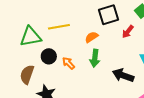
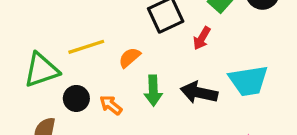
orange semicircle: (92, 37) -> (130, 58), moved
black arrow: (123, 75) -> (199, 93), moved

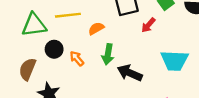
black arrow: (199, 93) -> (130, 73), moved

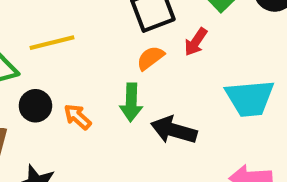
orange semicircle: (96, 28) -> (150, 58), moved

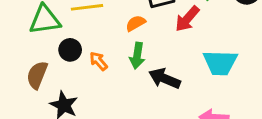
red arrow: (196, 42) -> (187, 19), size x1.4
orange semicircle: (150, 58) -> (136, 23), moved

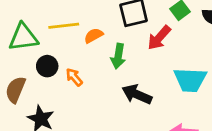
orange semicircle: (136, 23) -> (94, 36), moved
green arrow: (137, 56) -> (118, 56), moved

